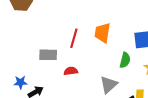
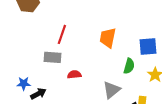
red line: (74, 38) -> (62, 34), moved

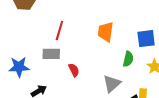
red semicircle: (74, 75) -> (74, 70), turned 72
blue star: (24, 84) -> (19, 67), moved, size x1.5

